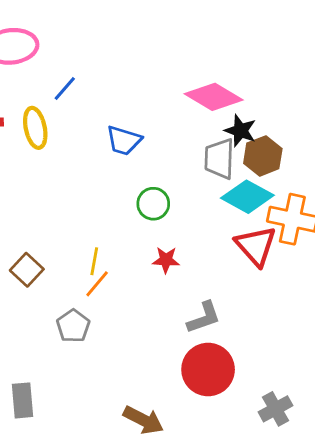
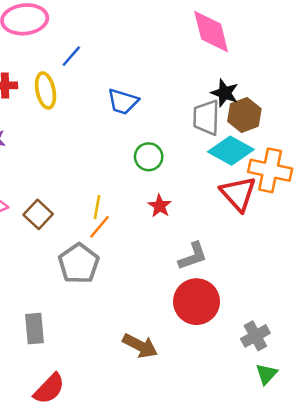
pink diamond: (214, 97) -> (211, 32), moved, turned 45
red star: (166, 260) -> (160, 206), turned 30
gray pentagon: (73, 326) -> (79, 264), size x1.4

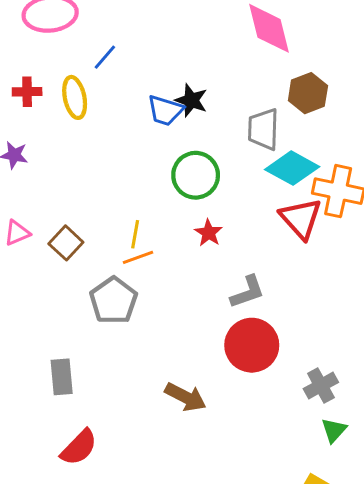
black star: (225, 93) -> (191, 100), moved
brown hexagon: (244, 115) -> (308, 93), moved
green circle: (149, 157) -> (196, 175), size x1.4
orange line: (100, 227) -> (138, 257), turned 30

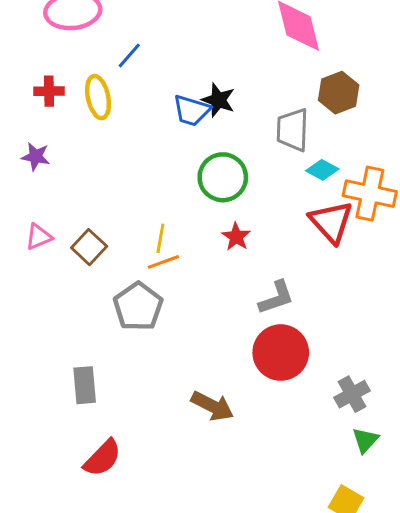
cyan diamond: (292, 168) -> (322, 170), size x0.6

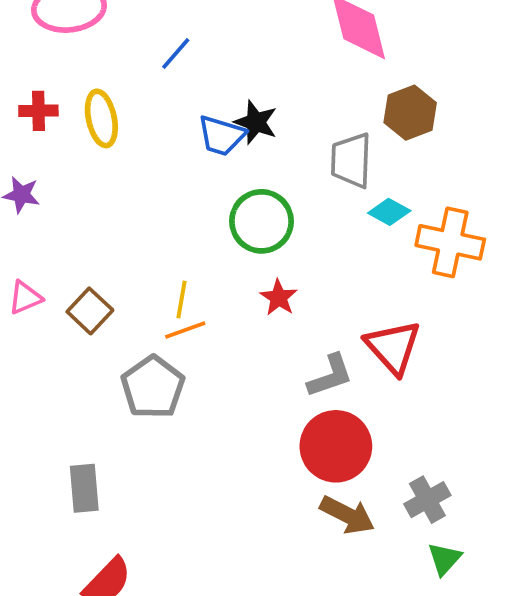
blue line: (129, 56) -> (176, 54), moved
red triangle: (331, 222) -> (393, 347), moved
brown arrow: (212, 406) -> (347, 515), moved

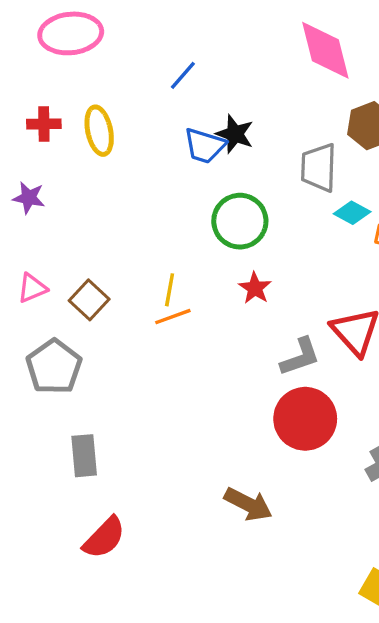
blue line: (176, 54) -> (183, 75), moved
gray pentagon: (153, 387) -> (54, 367), moved
brown arrow: (347, 515) -> (248, 504), moved

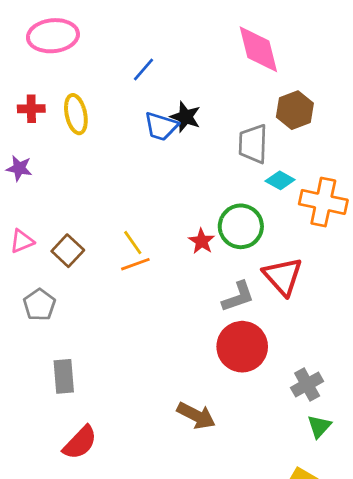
green circle: (240, 221) -> (241, 226), moved
yellow line: (170, 290) -> (133, 243), turned -45
gray pentagon: (54, 367) -> (39, 305), size x0.7

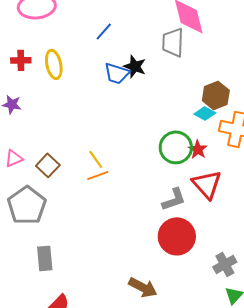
brown hexagon: (295, 110) -> (216, 95), moved
gray trapezoid: (253, 144) -> (173, 42), moved
red star: (202, 241) -> (198, 149), moved
gray pentagon: (39, 305) -> (27, 205), size x1.6

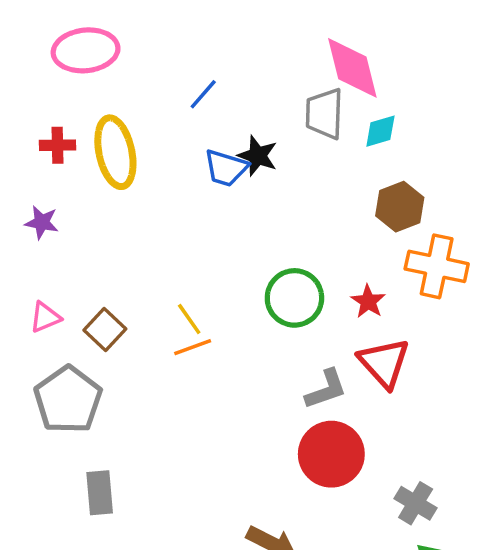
yellow ellipse: (54, 64) -> (115, 152), size x1.4
cyan diamond: (205, 113) -> (380, 131), moved, turned -45
green circle: (176, 147) -> (294, 298), moved
gray cross: (225, 264) -> (416, 503), turned -30

